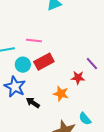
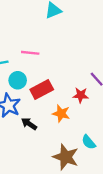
red rectangle: (44, 62) -> (42, 89), moved

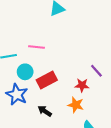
orange star: (61, 113) -> (76, 105), moved
black arrow: (29, 124) -> (45, 111), moved

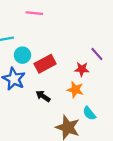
pink line: (36, 47) -> (34, 13), moved

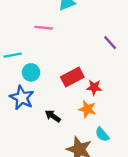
purple line: (97, 54) -> (110, 43), moved
red rectangle: (45, 64) -> (72, 77), moved

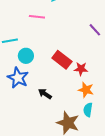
red rectangle: (72, 77) -> (62, 60), turned 66
orange star: (87, 109) -> (86, 90), moved
cyan semicircle: (102, 134) -> (88, 110), turned 48

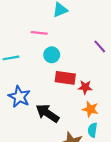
cyan circle: (26, 56) -> (52, 55), moved
red rectangle: (62, 60) -> (65, 78), turned -30
black arrow: (45, 94) -> (48, 113), size x1.6

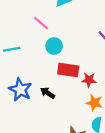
pink line: (39, 33) -> (41, 23), turned 35
black arrow: (48, 113) -> (48, 93), moved, size x0.6

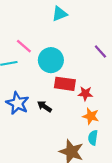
pink line: (41, 23) -> (24, 46), moved
cyan circle: (54, 46) -> (51, 60), size x1.5

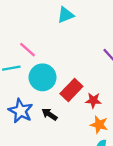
cyan circle: (51, 60) -> (43, 77), moved
red rectangle: (65, 84) -> (71, 90), turned -54

